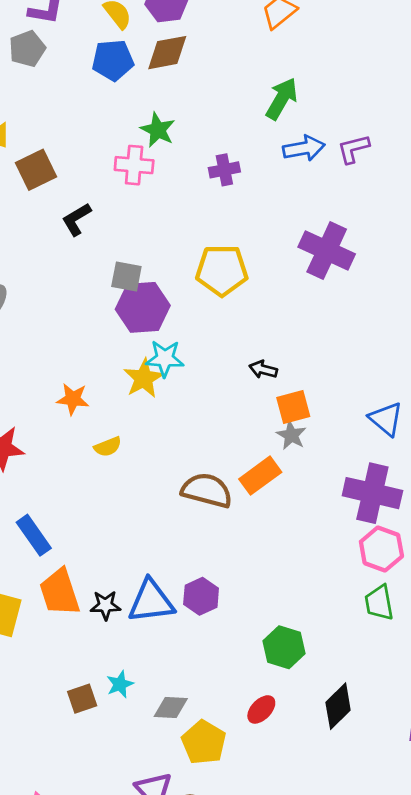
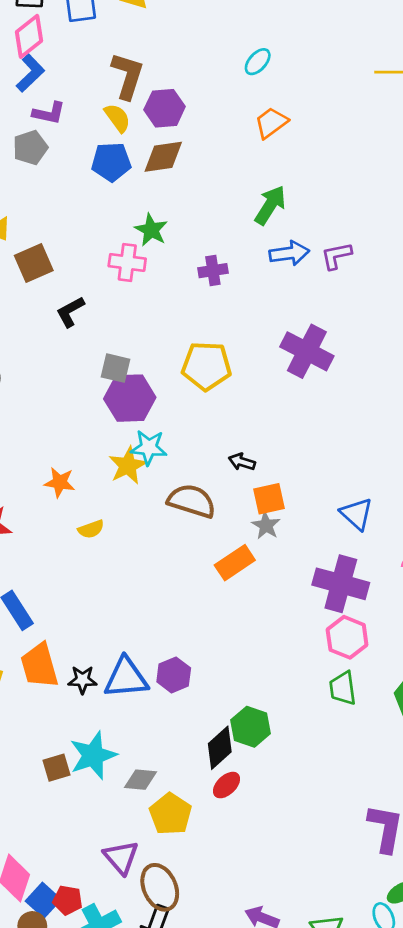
brown semicircle: (207, 490) -> (192, 501), moved
cyan star: (120, 684) -> (93, 755), size x1.8
black diamond: (338, 706) -> (220, 748), moved

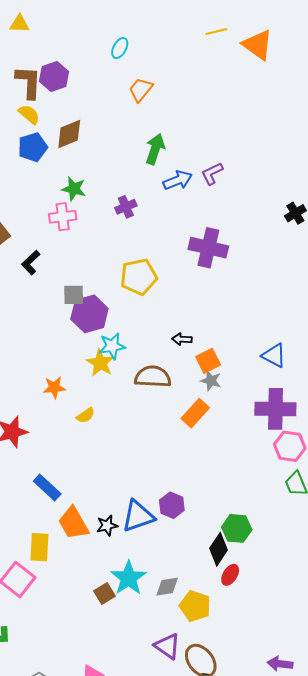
purple hexagon: (165, 108) -> (54, 76), moved

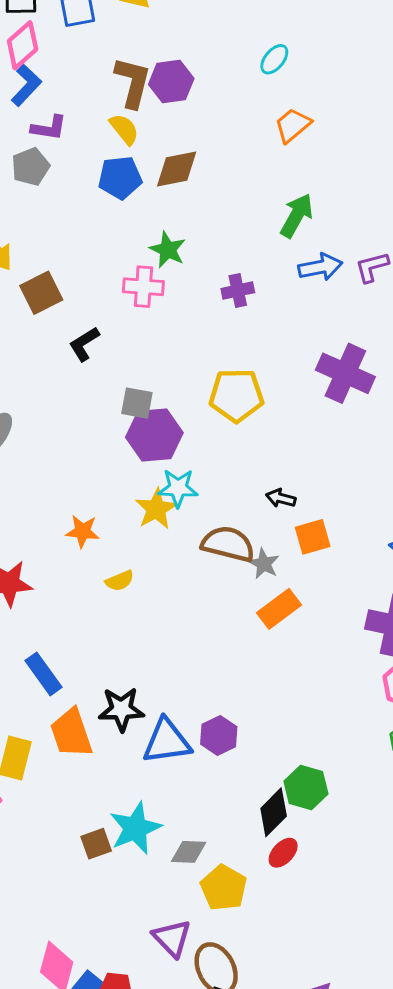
gray star: (211, 381) -> (264, 564), moved
black star: (107, 525) -> (121, 709), moved, size x1.4

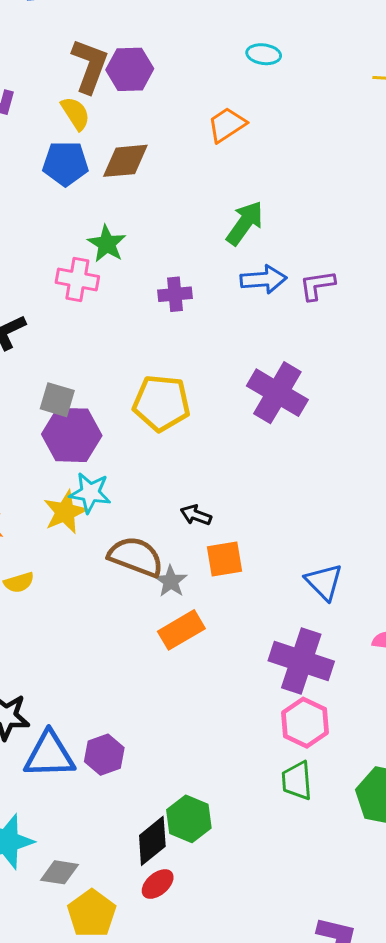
cyan ellipse: (274, 59) -> (264, 54), moved, turned 52
orange trapezoid: (293, 125) -> (227, 125), moved

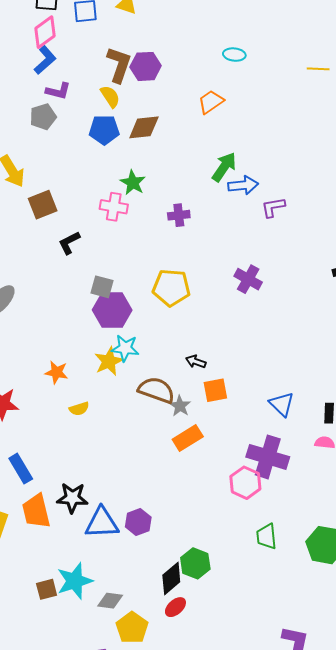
blue arrow: (263, 279) -> (243, 185), moved
purple cross: (277, 393) -> (248, 279), size x0.7
pink hexagon: (305, 723) -> (245, 483), moved

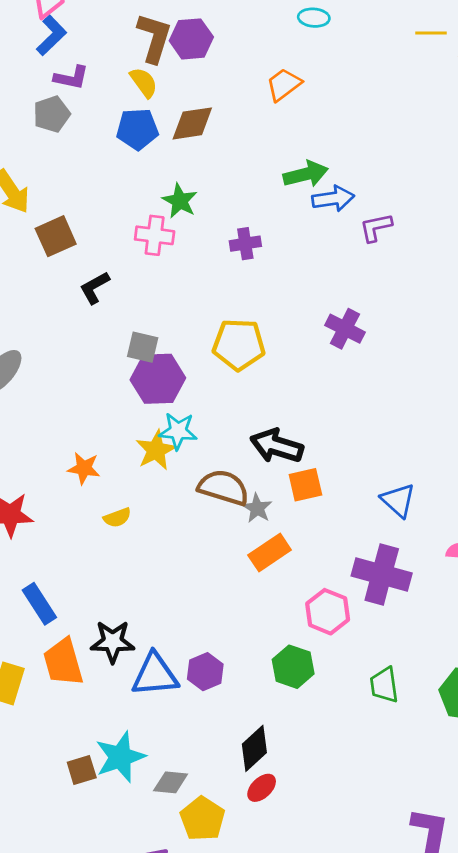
green arrow: (224, 167) -> (306, 174), turned 44
black arrow: (196, 362) -> (277, 446), size x1.8
pink hexagon: (245, 483) -> (328, 612), moved
green hexagon: (195, 563) -> (293, 667), moved

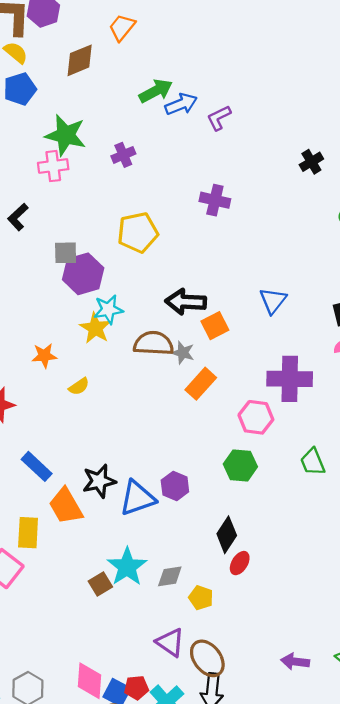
brown diamond: (192, 123) -> (80, 60), moved
green star: (180, 201) -> (66, 135), size x1.5
blue triangle: (398, 500) -> (273, 301), moved, turned 40
yellow pentagon: (202, 819) -> (201, 598), size x0.7

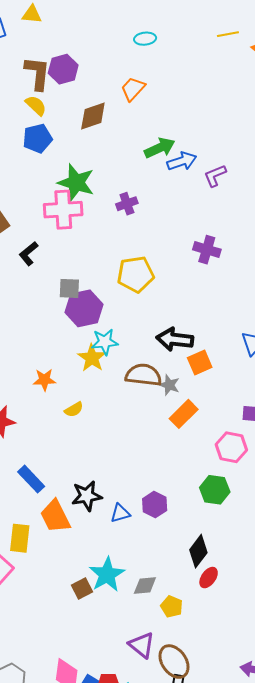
pink cross: (53, 166) -> (63, 210), size x1.4
blue triangle: (137, 498) -> (120, 513), size x0.6

